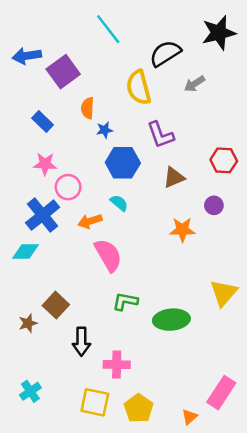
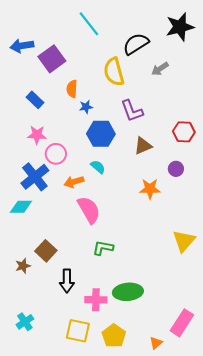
green ellipse: (171, 320) -> (128, 292), moved

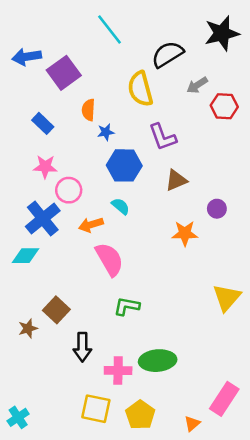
red hexagon: (184, 132) -> (224, 106), moved
cyan cross: (25, 322) -> (18, 417), moved

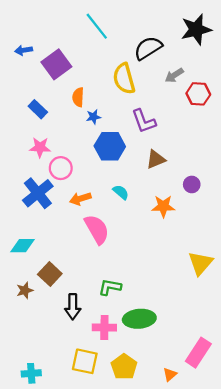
blue arrow: (27, 57) -> (24, 50), size x0.7
cyan semicircle: (121, 206) -> (121, 192), moved
cyan diamond: (25, 256) -> (23, 246), moved
green L-shape: (127, 306) -> (110, 287), moved
cyan cross: (18, 417) -> (31, 373), moved, turned 30

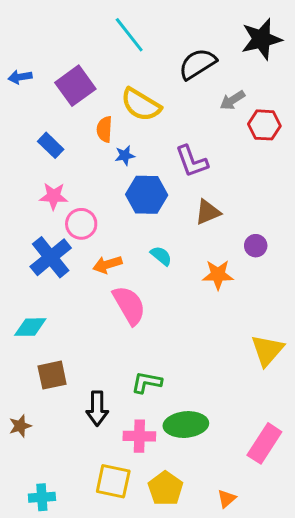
blue arrow: (24, 50) -> (20, 77), moved
yellow semicircle: (124, 79) -> (141, 105), moved, turned -44
brown square: (50, 274) -> (52, 375), moved, turned 35
brown star: (25, 290) -> (20, 426), moved
pink rectangle: (198, 353) -> (264, 443), moved

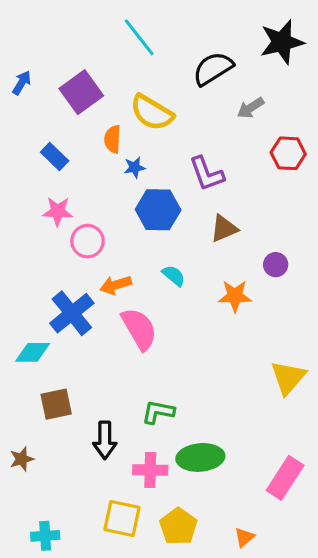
blue arrow: (20, 77) -> (22, 83), turned 130
red hexagon: (264, 125) -> (288, 153), moved
blue cross: (51, 257) -> (72, 313), moved

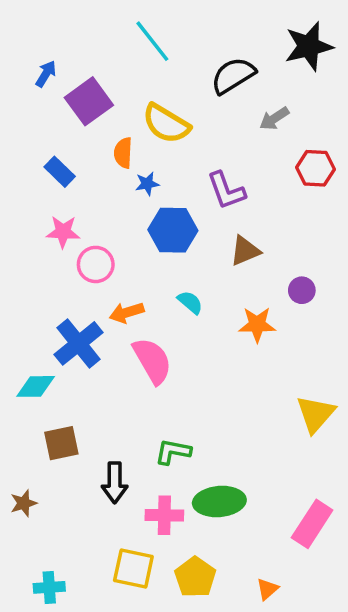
blue arrow: (22, 83) -> (46, 74), moved

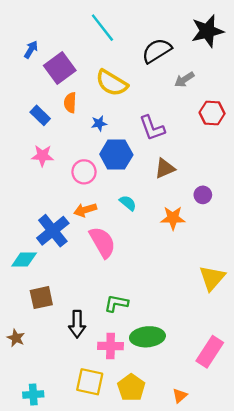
orange semicircle: (123, 153) -> (70, 103), moved
pink circle: (96, 264) -> (84, 172), moved
brown star: (24, 503) -> (16, 338), turned -30

